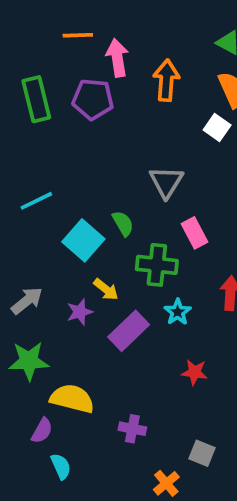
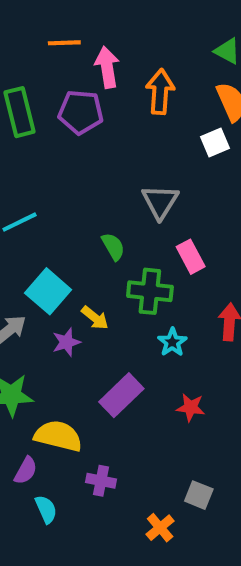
white square: (217, 127) -> (215, 143), turned 32
cyan square: (83, 240) -> (48, 291), moved
purple rectangle: (129, 331) -> (121, 395), moved
purple cross: (132, 429) -> (101, 481), moved

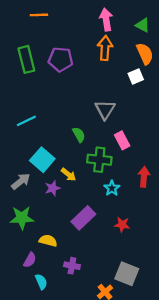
orange line: (64, 43) -> (39, 15), moved
pink arrow: (107, 67) -> (106, 20), moved
yellow semicircle: (58, 436) -> (48, 241), size x0.7
gray square: (199, 495) -> (127, 274), size x1.5

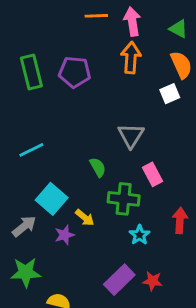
orange line: (39, 15) -> (96, 16), moved
purple rectangle: (83, 218) -> (119, 280), moved

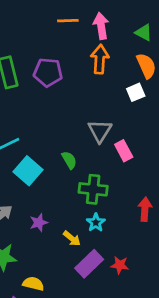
pink rectangle: (152, 174) -> (124, 151), moved
cyan square: (52, 199) -> (28, 171), moved
yellow arrow: (85, 218) -> (72, 238), moved
cyan star: (140, 235) -> (96, 223), moved

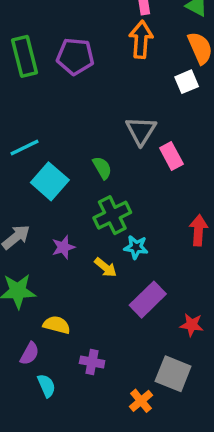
green cross: (93, 189) -> (112, 215), moved, turned -32
cyan star: (96, 223) -> (136, 247), turned -30
purple rectangle: (89, 264) -> (148, 300), moved
red star: (120, 265) -> (192, 325), moved

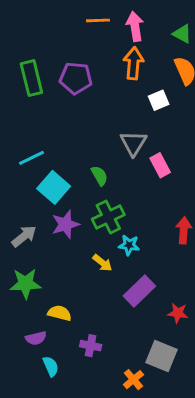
white square: (187, 82) -> (159, 100), moved
purple star: (63, 247) -> (65, 224), moved, size x1.4
purple semicircle: (30, 354) -> (36, 338), turned 48

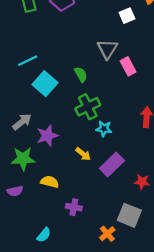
purple star: (65, 224) -> (47, 136), moved
yellow arrow: (102, 263) -> (83, 154), moved
purple semicircle: (36, 338) -> (15, 191), moved
cyan semicircle: (51, 366) -> (44, 235), moved, turned 63

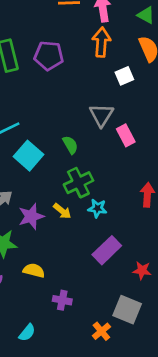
yellow arrow: (83, 154) -> (62, 211), moved

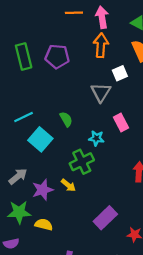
gray triangle: (101, 115) -> (101, 92), moved
green semicircle: (70, 145) -> (66, 119), moved
cyan star: (97, 208) -> (96, 138), moved
yellow semicircle: (34, 270) -> (44, 224), moved

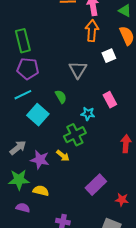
purple pentagon: (57, 56) -> (28, 69), moved
gray triangle: (101, 92) -> (78, 70), moved
purple star: (43, 190) -> (40, 160), turned 30
purple semicircle: (11, 244) -> (23, 208), moved, turned -152

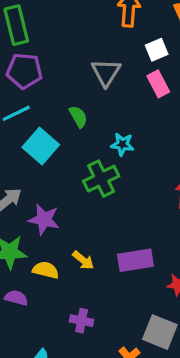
pink rectangle: (110, 100) -> (158, 84), moved
yellow arrow: (63, 156) -> (83, 260), moved
purple rectangle: (96, 185) -> (135, 260), turned 35

